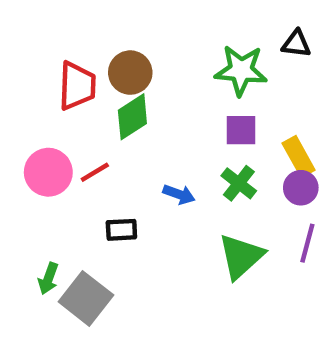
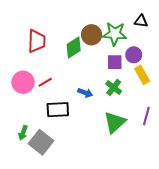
brown circle: (130, 73) -> (92, 35), moved
green diamond: (132, 117) -> (74, 47), moved
purple circle: (301, 188) -> (134, 55), moved
black rectangle: (121, 230) -> (58, 110), size x1.5

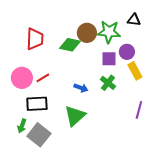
green diamond: (74, 47) -> (70, 45), turned 45
black rectangle: (58, 110) -> (37, 104), moved
green triangle: (115, 122) -> (75, 116), moved

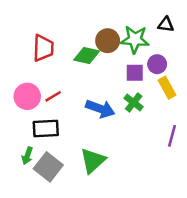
blue arrow: (81, 88) -> (100, 109), size x1.6
green triangle: (75, 116) -> (93, 161), moved

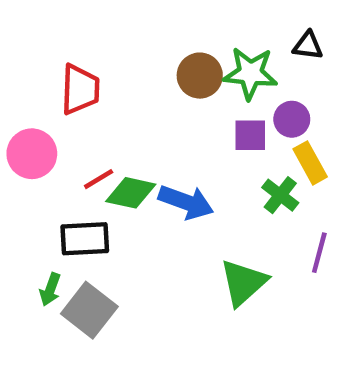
green diamond: (87, 56) -> (131, 193), moved
pink circle: (27, 96) -> (32, 154), moved
green cross: (134, 103) -> (280, 195), moved
green triangle: (93, 161) -> (243, 283), moved

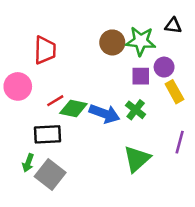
green cross: (280, 195) -> (136, 110), moved

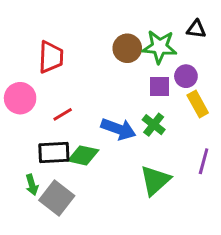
green diamond: (73, 108) -> (83, 155), moved
green arrow: (28, 163) -> (32, 185), turned -36

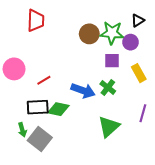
black triangle: (196, 29) -> (138, 20), turned -40
red trapezoid: (51, 57) -> (36, 20), moved
purple circle: (186, 76) -> (130, 42), moved

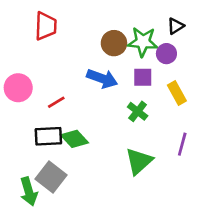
blue arrow: (83, 91) -> (102, 79), moved
green diamond: (58, 109) -> (75, 139), turned 35
green arrow: (22, 130) -> (29, 191), moved, size x1.5

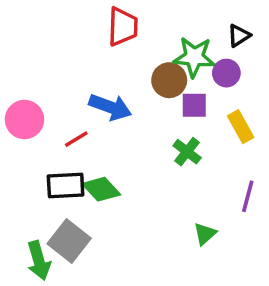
red trapezoid: (46, 26) -> (123, 27), moved
brown circle: (114, 43) -> (169, 80), moved
blue arrow: (102, 79) -> (110, 107), moved
green triangle: (139, 161) -> (205, 234), moved, size x0.6

